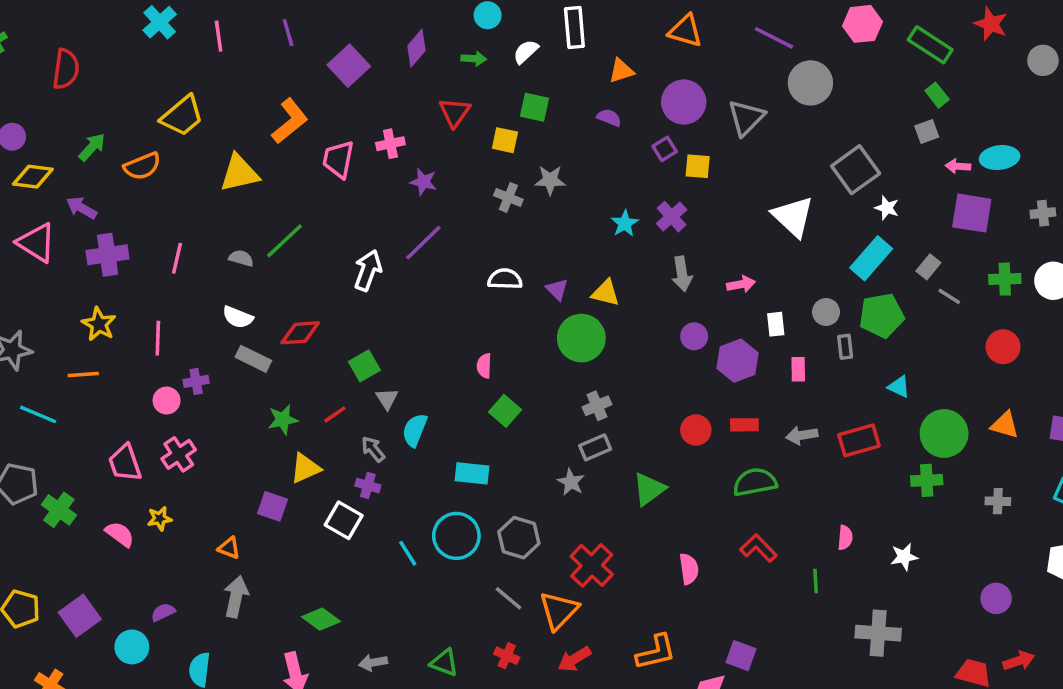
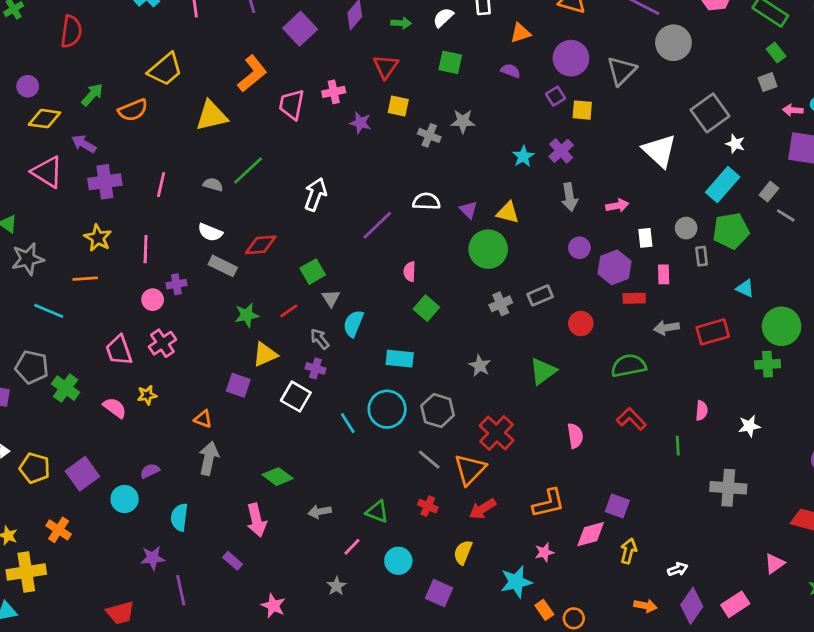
yellow square: (505, 140) -> (398, 106), moved
purple line: (423, 243) -> (377, 225), moved
red rectangle: (744, 425) -> (634, 298), moved
gray rectangle: (595, 447) -> (540, 295), moved

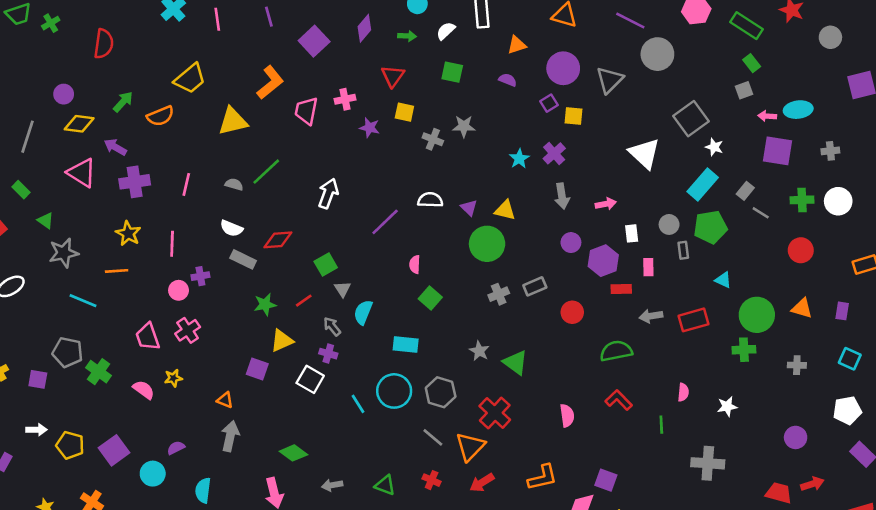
green triangle: (543, 371) -> (515, 363), moved, turned -48

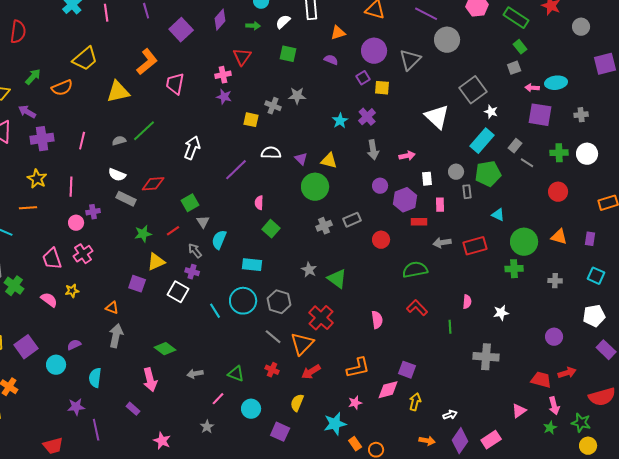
pink cross: (345, 99) -> (223, 75), moved
yellow square: (404, 112) -> (251, 120), moved
gray semicircle: (234, 184) -> (119, 141), turned -32

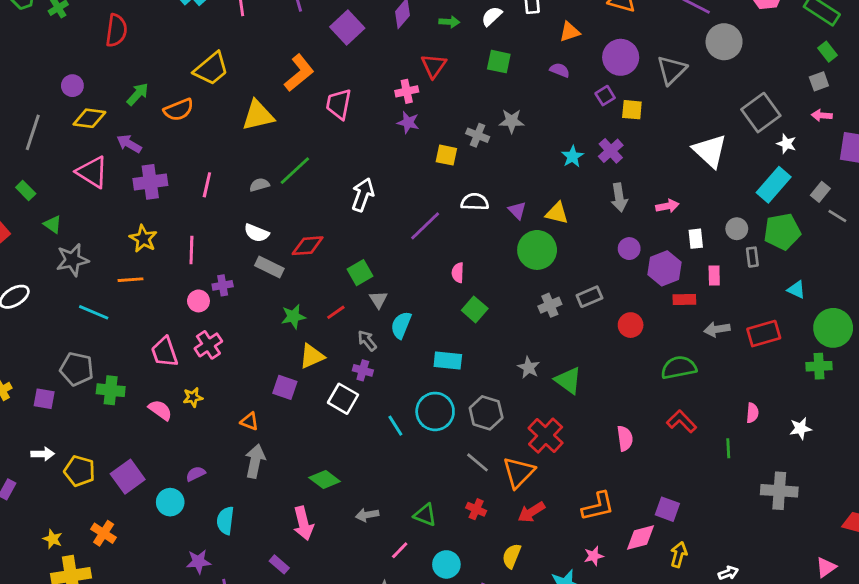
pink arrow: (532, 88) -> (822, 115), moved
green cross: (14, 286) -> (111, 390), turned -30

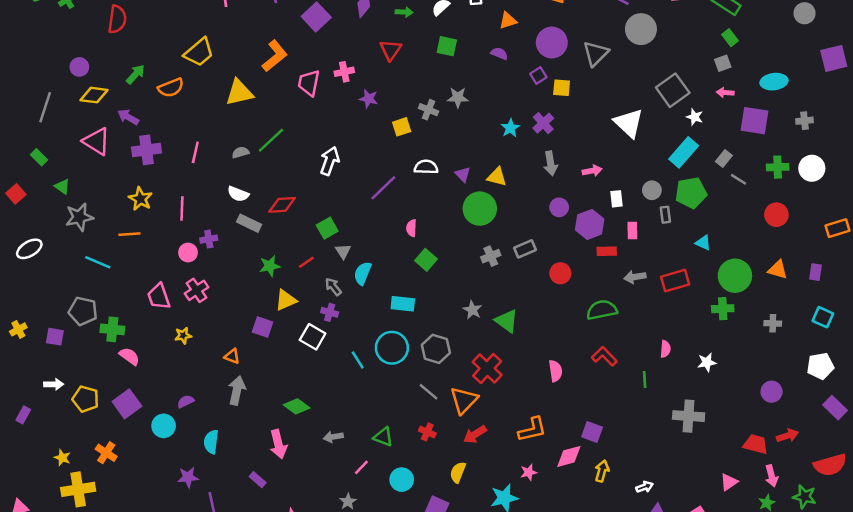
pink cross: (407, 91) -> (344, 72), moved
yellow square: (446, 155) -> (402, 127), turned -30
pink semicircle: (160, 410) -> (129, 356), moved

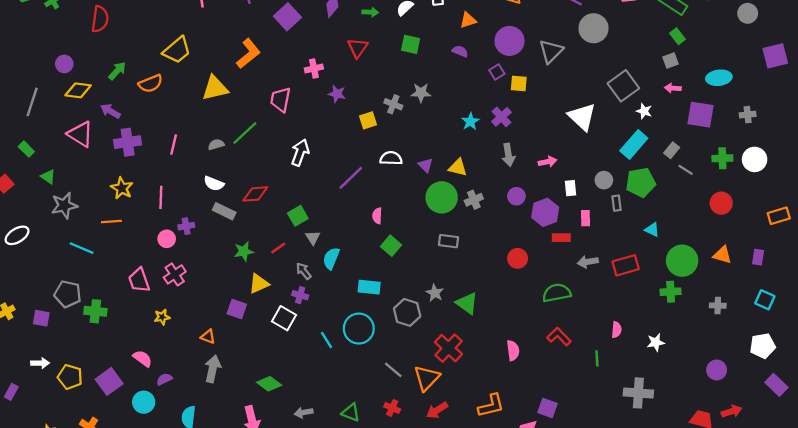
pink trapezoid: (309, 83) -> (281, 100), moved
gray rectangle: (525, 249) -> (449, 241), moved, turned 30
gray cross: (491, 256) -> (474, 200), moved
gray hexagon: (436, 349) -> (407, 312), moved
pink semicircle: (129, 356) -> (142, 358), moved

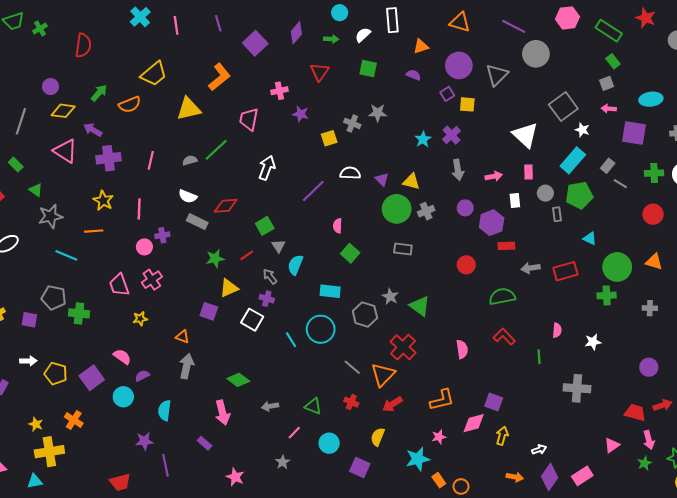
pink rectangle: (585, 218) -> (529, 172), moved

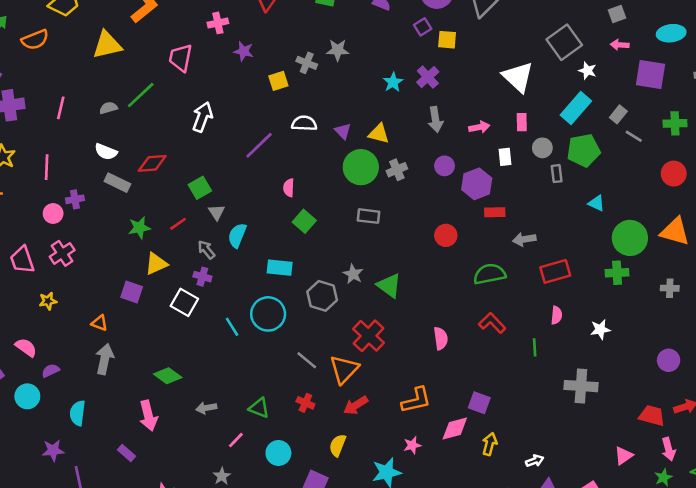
orange triangle: (654, 262) -> (675, 232), size x1.4
red rectangle: (565, 271) -> (555, 271), moved

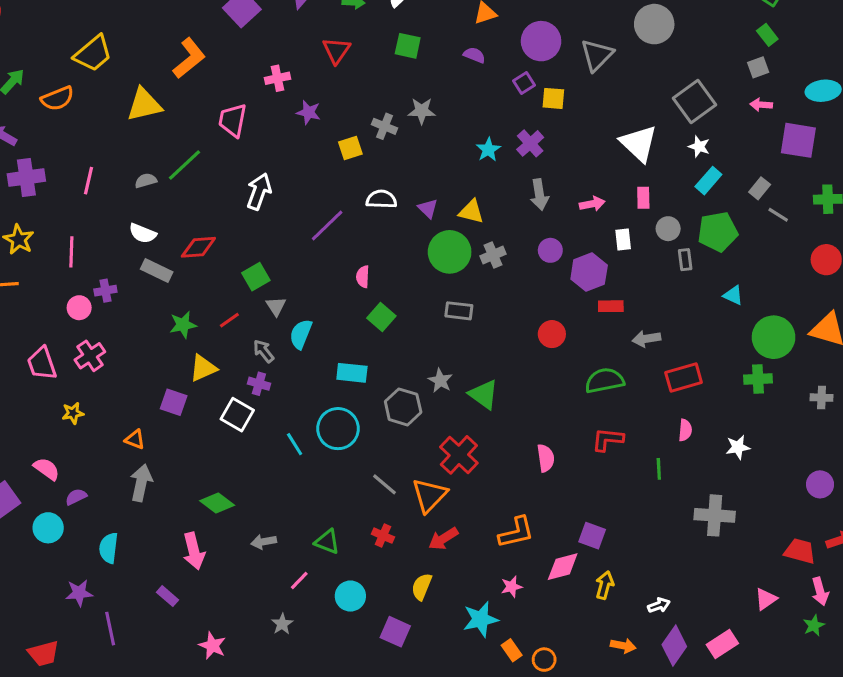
white star: (587, 71) -> (699, 147), moved
cyan rectangle: (576, 108) -> (708, 181), size x0.7
red L-shape: (492, 323) -> (608, 439), turned -40

